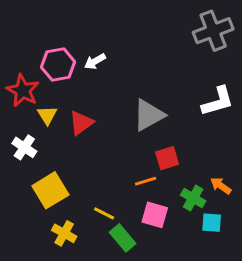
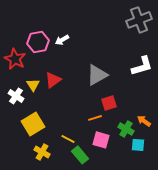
yellow triangle: (47, 115) -> (33, 85), moved

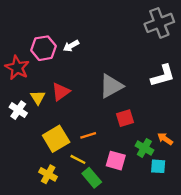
orange line: (95, 118) -> (88, 135), moved
yellow square: (33, 124) -> (56, 139), moved

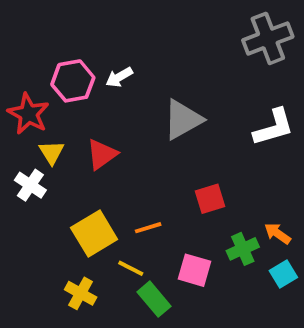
gray triangle: (111, 86) -> (183, 120), moved
yellow triangle: (38, 97) -> (52, 152), moved
green cross: (144, 148) -> (243, 249), turned 36
cyan square: (158, 166) -> (283, 274), moved, turned -35

